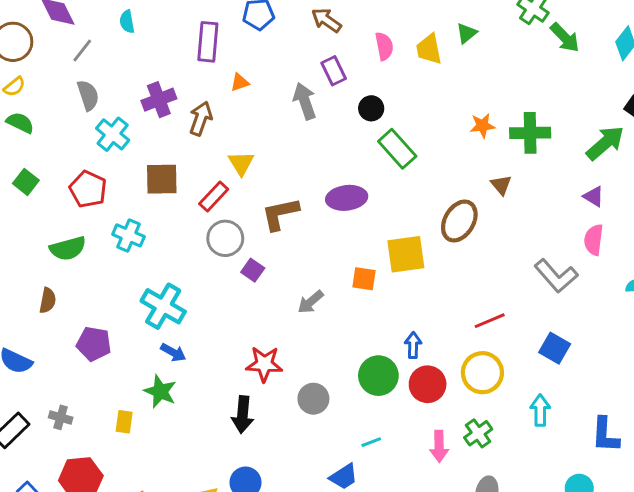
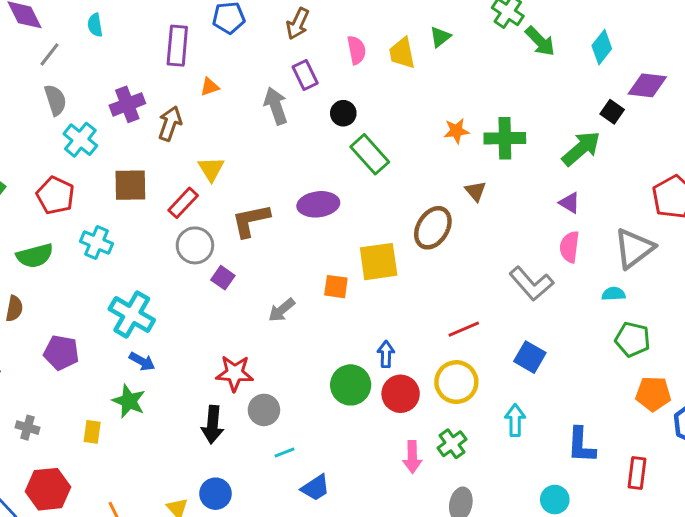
brown arrow: (326, 20) -> (298, 24), turned -100
gray circle: (313, 399) -> (264, 410), moved
cyan line: (371, 442) -> (285, 453), moved

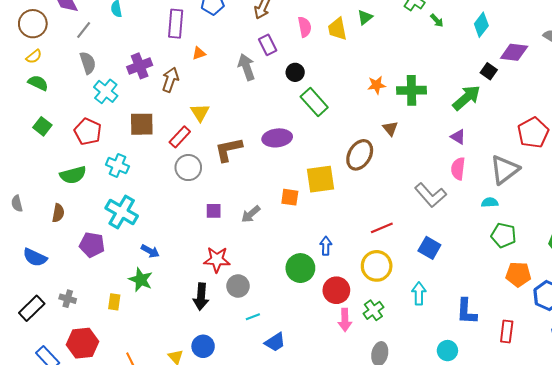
green arrow: (540, 41) -> (437, 21), size x0.6
purple square: (223, 278) -> (214, 211), moved, turned -35
cyan cross: (132, 314) -> (122, 212), moved
red circle: (401, 394) -> (336, 290), moved

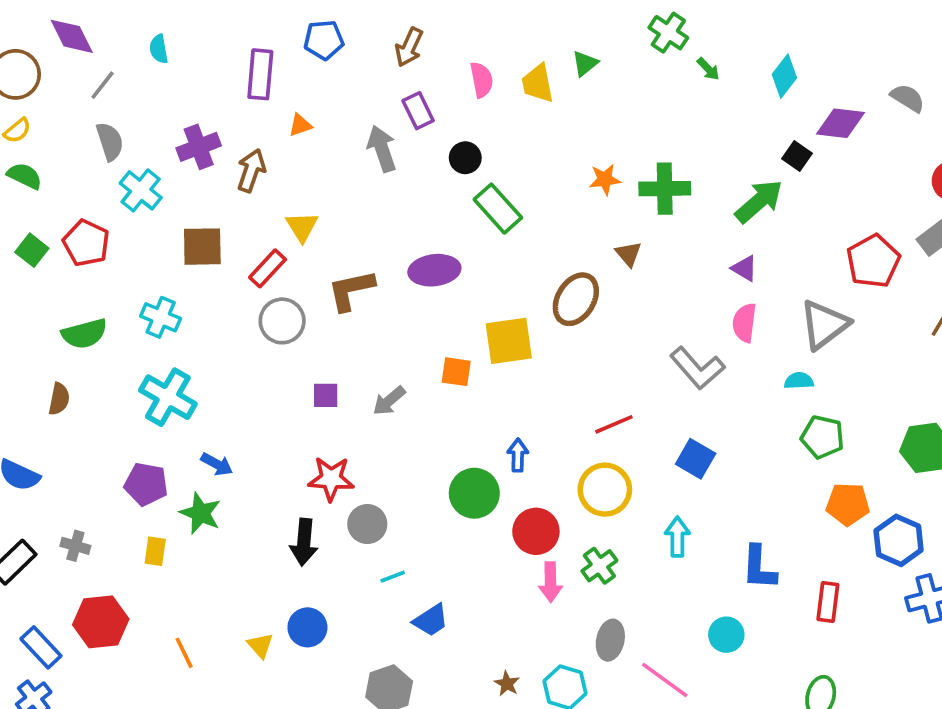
red pentagon: (88, 132) -> (86, 243), moved
purple pentagon: (92, 245) -> (146, 484), moved

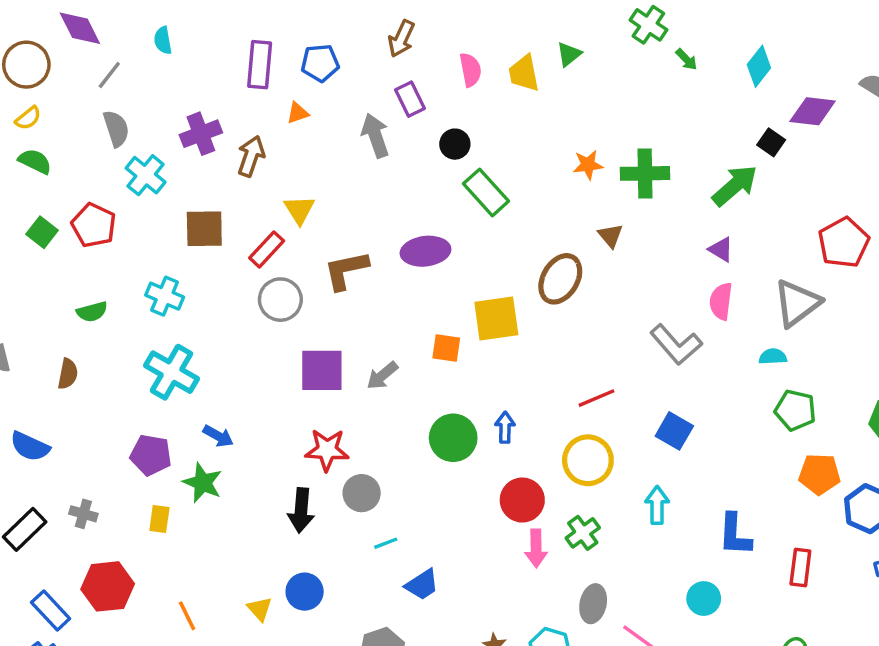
blue pentagon: (324, 40) -> (320, 63), moved
green semicircle: (84, 334) -> (92, 312), size x0.7
purple square: (326, 395) -> (322, 370), size x1.8
green circle: (474, 493) -> (453, 438), moved

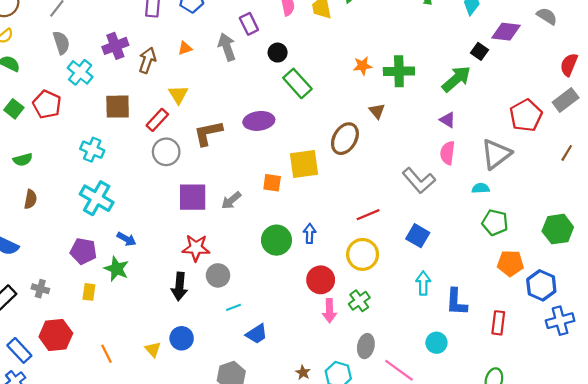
orange triangle: (298, 113) -> (185, 48), moved
green semicircle: (92, 312) -> (23, 160), moved
cyan arrow: (657, 505) -> (423, 283), moved

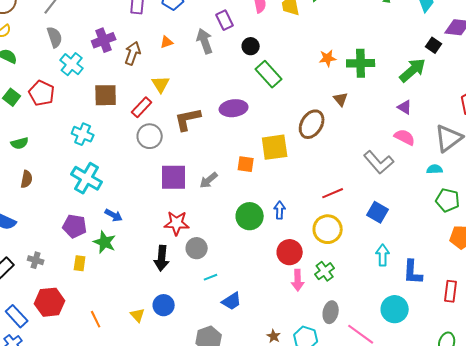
pink semicircle: (448, 153) -> (405, 137), turned 110
cyan circle: (436, 343) -> (395, 309), size x1.4

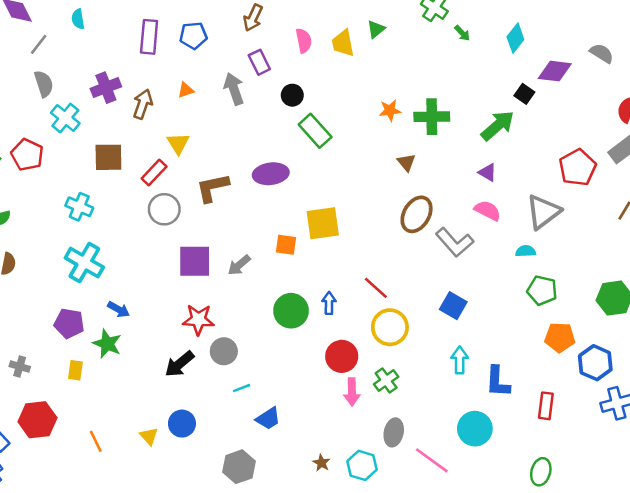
brown ellipse: (312, 124) -> (417, 214), moved
red line: (333, 193) -> (376, 288), moved, turned 65
black arrow: (162, 258) -> (179, 364), turned 45

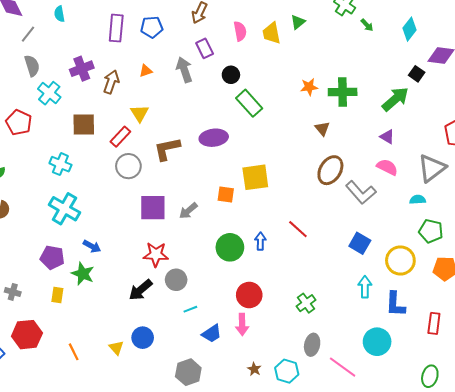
yellow circle: (390, 327) -> (400, 260), moved
red circle: (342, 356) -> (249, 295), moved
pink arrow: (352, 392) -> (242, 324), moved

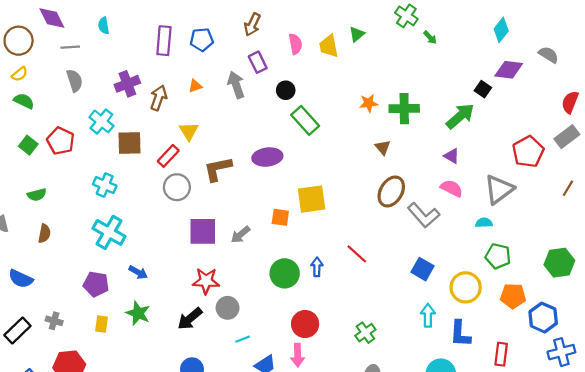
cyan diamond: (410, 29) -> (501, 30), moved
gray line: (28, 34) -> (70, 47), turned 48
cyan cross: (49, 93) -> (101, 121), moved
green star: (83, 274) -> (138, 313), moved

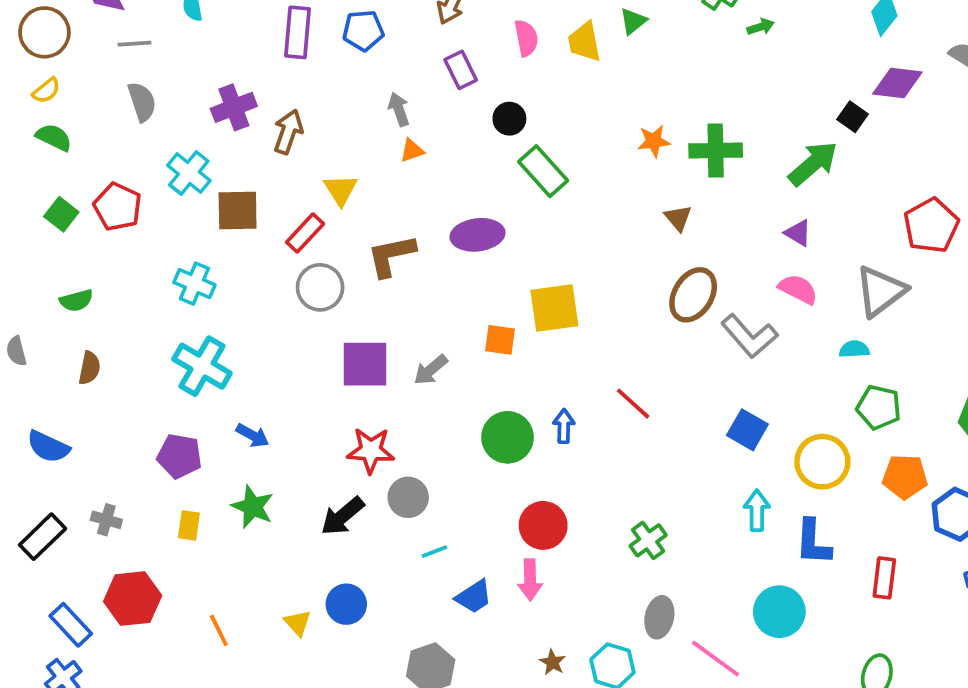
green arrow: (430, 37) -> (761, 27), turned -64
gray arrow: (236, 85) -> (399, 109), moved, size x0.7
orange triangle: (195, 86) -> (412, 151), moved

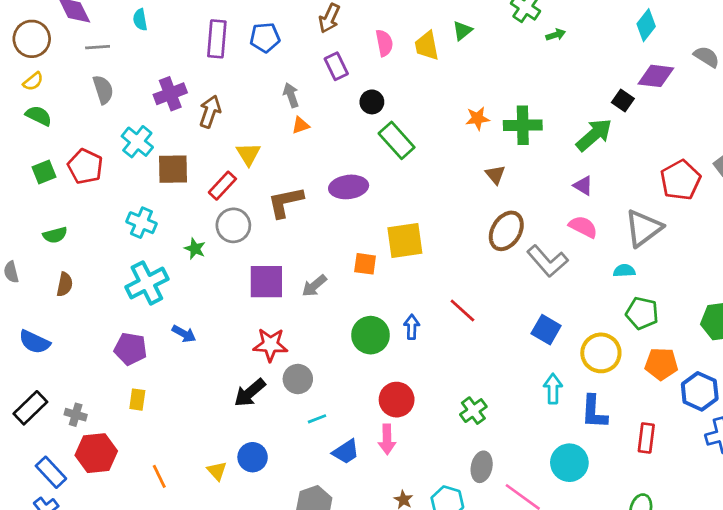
green square: (61, 214) -> (44, 172), turned 30
cyan cross: (202, 366) -> (147, 283), turned 33
green star: (253, 507) -> (195, 249), moved, size x0.7
gray cross: (106, 520) -> (76, 415), moved

